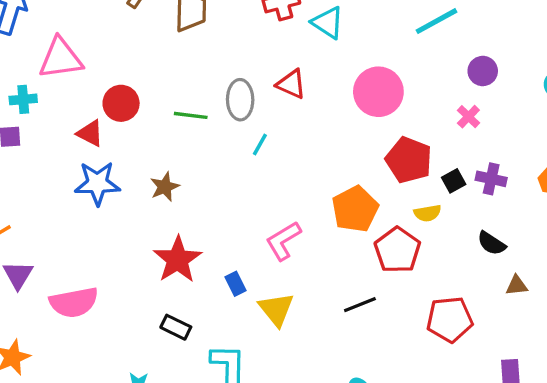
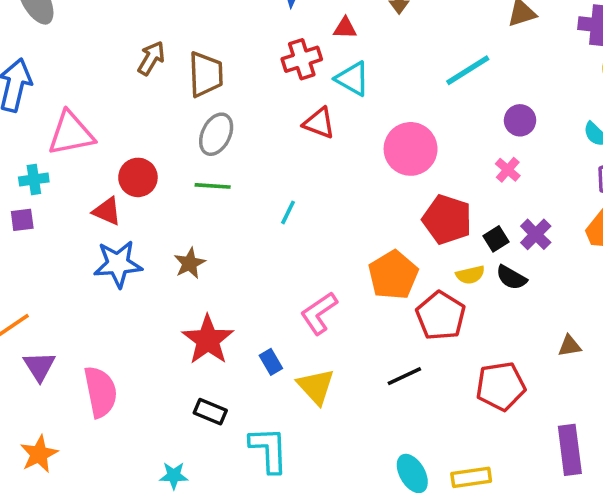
red triangle: (291, 84) -> (319, 123), moved
gray ellipse: (240, 100) -> (216, 134), moved, turned 30
purple cross: (491, 179) -> (536, 234), turned 36
black semicircle: (491, 243) -> (511, 278), moved
pink semicircle: (74, 302) -> (100, 392), turned -87

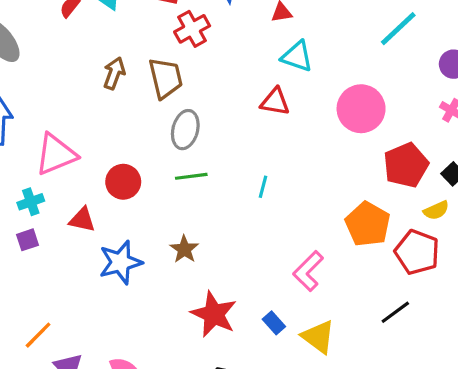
red cross: (302, 59) -> (192, 29), moved
red triangle: (107, 211) -> (82, 220), moved
red pentagon: (447, 219) -> (406, 165), turned -30

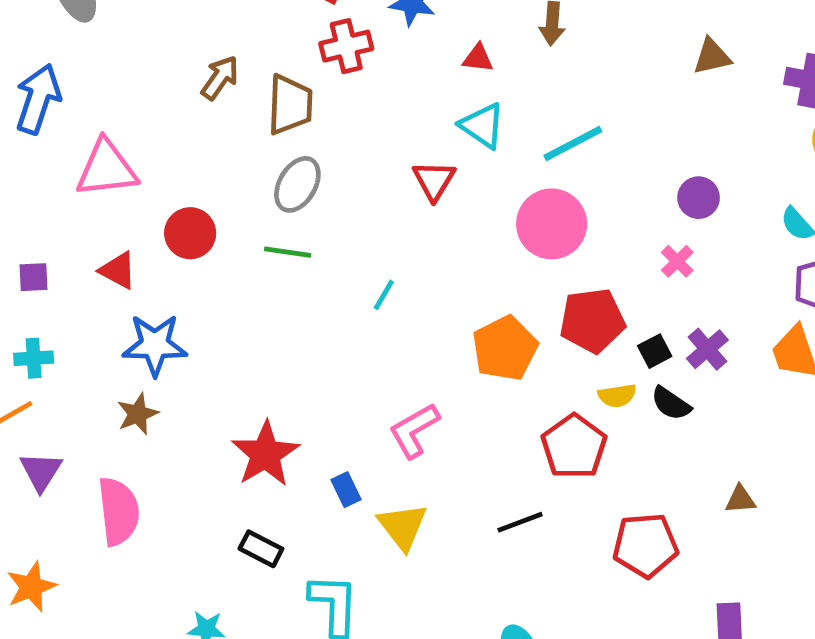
cyan line: (398, 29) -> (573, 144), moved
red triangle: (275, 102) -> (434, 181), turned 36
cyan cross: (31, 202) -> (34, 358), moved
orange pentagon: (368, 224) -> (505, 348), moved
brown star: (184, 249) -> (138, 414), moved

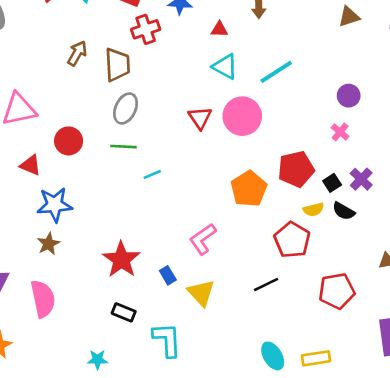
red triangle: (434, 181) -> (200, 118), moved
pink circle: (552, 224) -> (242, 116), moved
cyan line: (384, 295) -> (152, 174), moved, turned 42

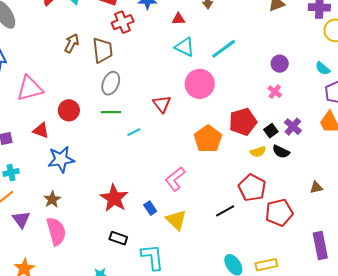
red triangle: (200, 118) -> (162, 104), moved
red pentagon: (292, 240) -> (252, 188), moved
brown star: (48, 244) -> (52, 199), moved

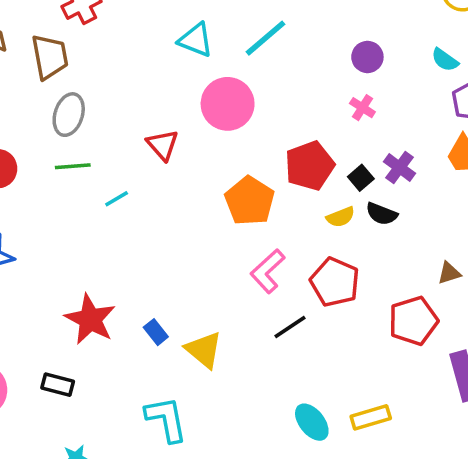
pink L-shape: (175, 179) -> (268, 271), moved
red pentagon: (279, 213) -> (413, 321), moved
black rectangle: (118, 238) -> (58, 385), moved

